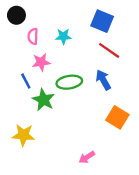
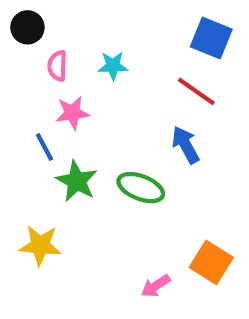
blue square: (102, 21) -> (211, 38), moved
green ellipse: (69, 82) -> (141, 188), moved, turned 30
orange square: (117, 117) -> (211, 262), moved

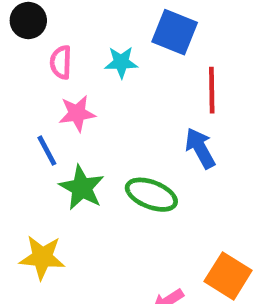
blue square: (211, 38) -> (175, 32), moved
red line: (196, 91) -> (212, 90), turned 54

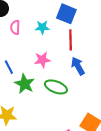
red line: (212, 90) -> (71, 40), moved
pink star: (77, 113) -> (42, 60), moved

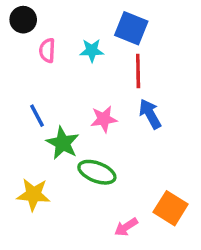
pink star: (42, 60) -> (104, 119), moved
green ellipse: (56, 87) -> (97, 172), moved

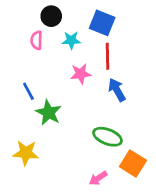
black circle: (23, 20) -> (51, 16), moved
pink star: (104, 119) -> (81, 74), moved
green ellipse: (97, 172) -> (107, 137), moved

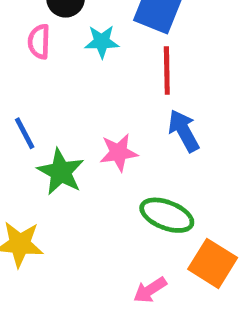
pink star: (81, 74) -> (119, 153), moved

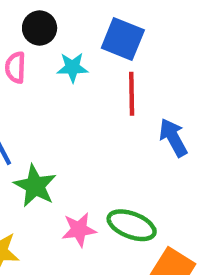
blue arrow: (184, 131) -> (173, 138), moved
pink star: (119, 153) -> (79, 230), moved

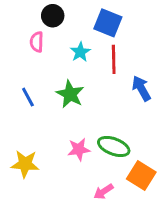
cyan star: (72, 67) -> (80, 52), moved, turned -30
green star: (35, 186) -> (70, 94), moved

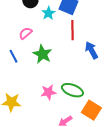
pink semicircle: (37, 42) -> (25, 33), moved, turned 48
cyan star: (80, 52) -> (48, 13), moved

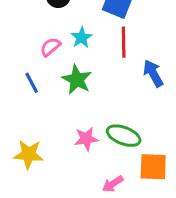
cyan star: (48, 13) -> (82, 38), moved
orange square: (91, 110) -> (153, 167), turned -30

